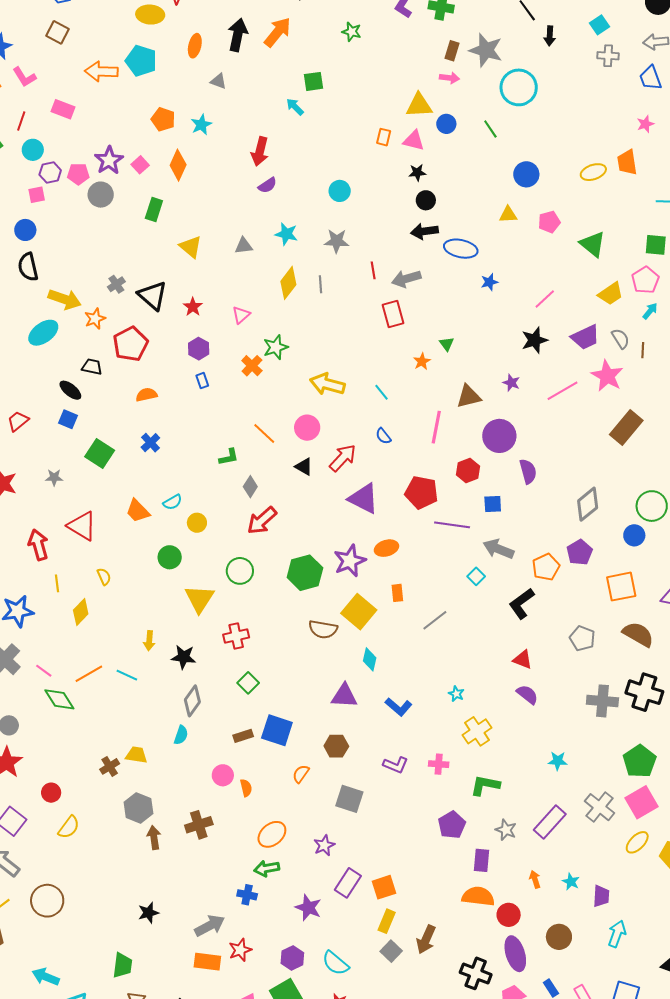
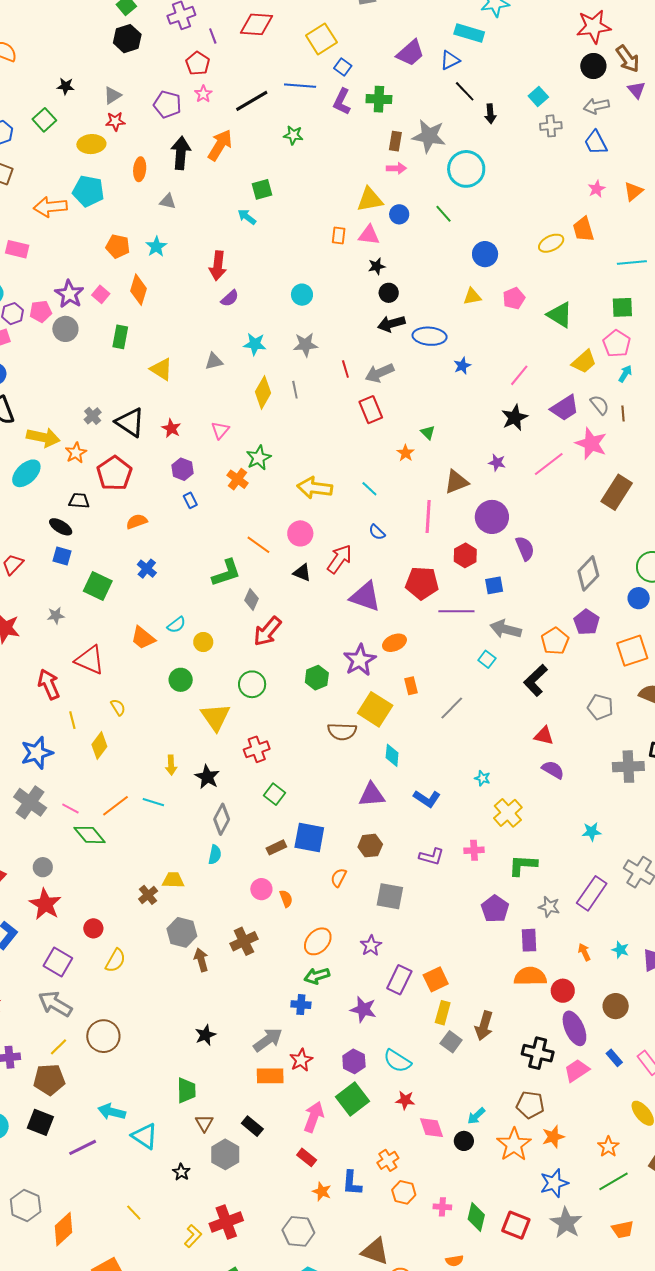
green L-shape: (229, 457) -> (226, 573), size x1.5
green hexagon: (305, 573) -> (317, 678), size x0.7
black star: (184, 657) -> (207, 777), turned 30

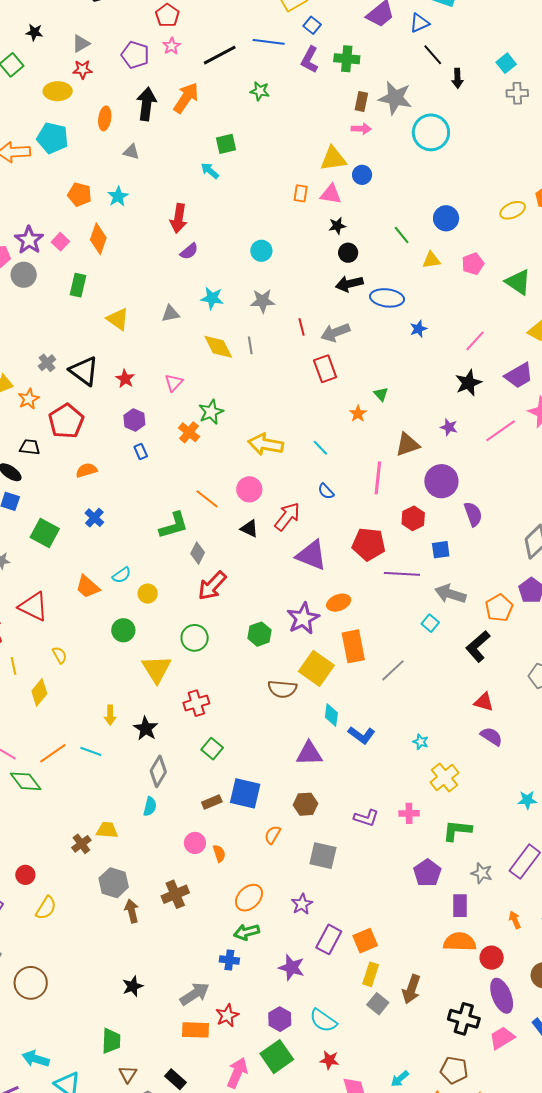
green line: (444, 214) -> (402, 235), moved
yellow diamond: (263, 392) -> (218, 347), turned -60
orange rectangle: (411, 686) -> (353, 646), size x1.8
blue L-shape: (427, 799) -> (362, 735), moved

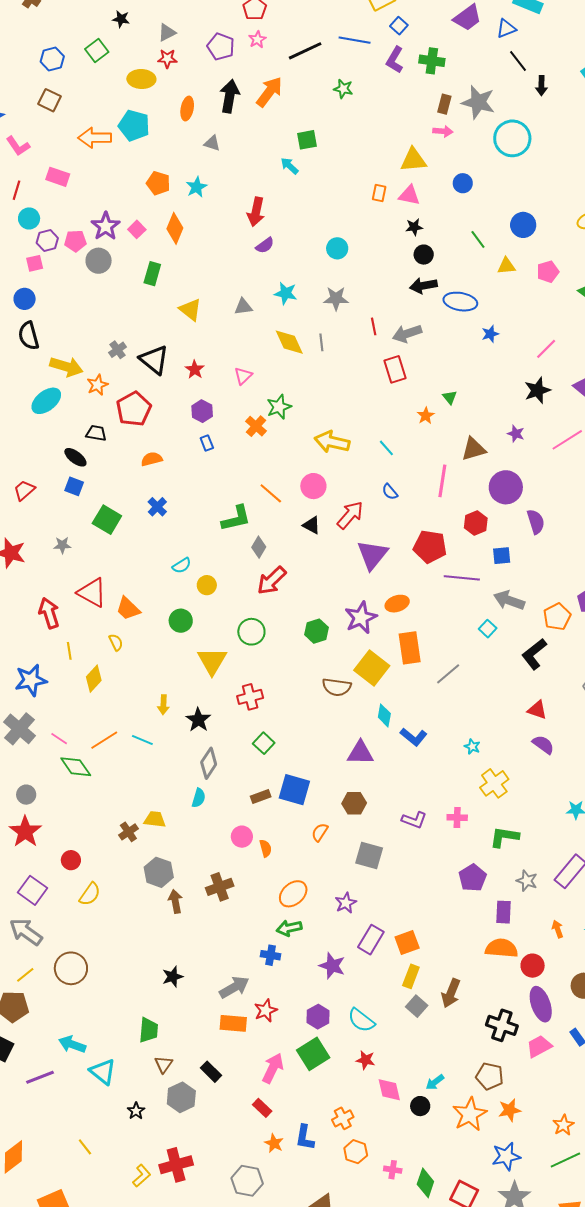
blue circle: (362, 175) -> (463, 183), moved
purple triangle: (312, 555) -> (372, 555), turned 44
orange trapezoid: (88, 587) -> (128, 609), moved

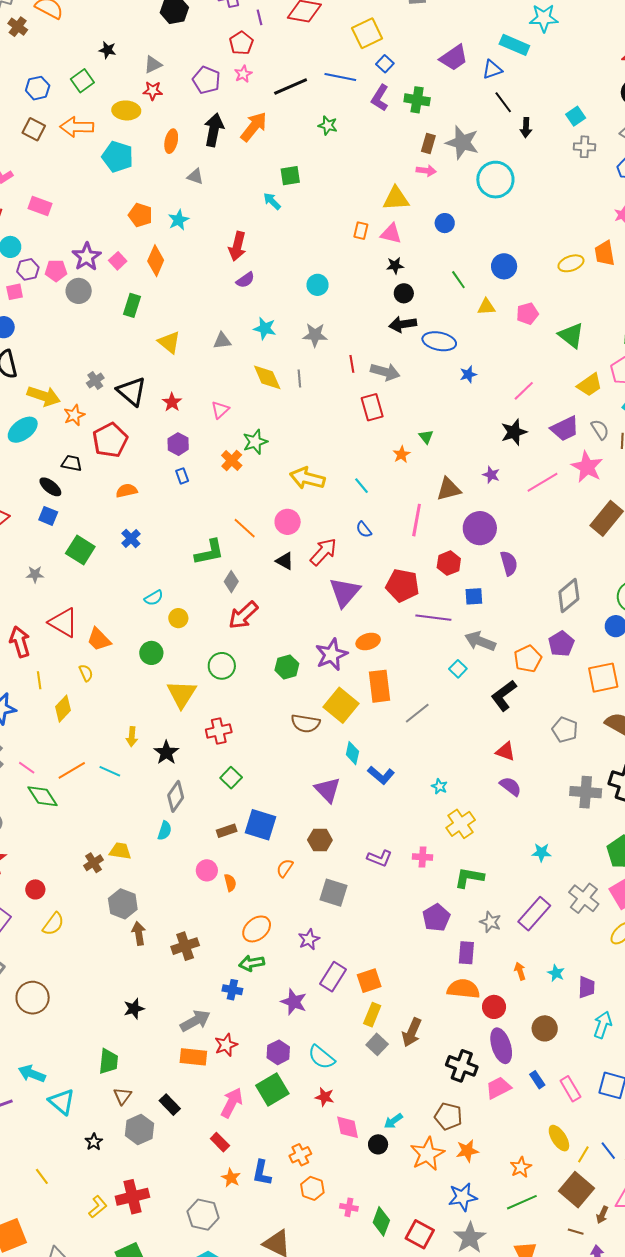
orange arrow: (95, 138) -> (77, 127), moved
gray arrow: (407, 334) -> (385, 372), turned -148
purple triangle: (360, 753) -> (327, 790), turned 44
brown cross: (220, 887) -> (185, 946), moved

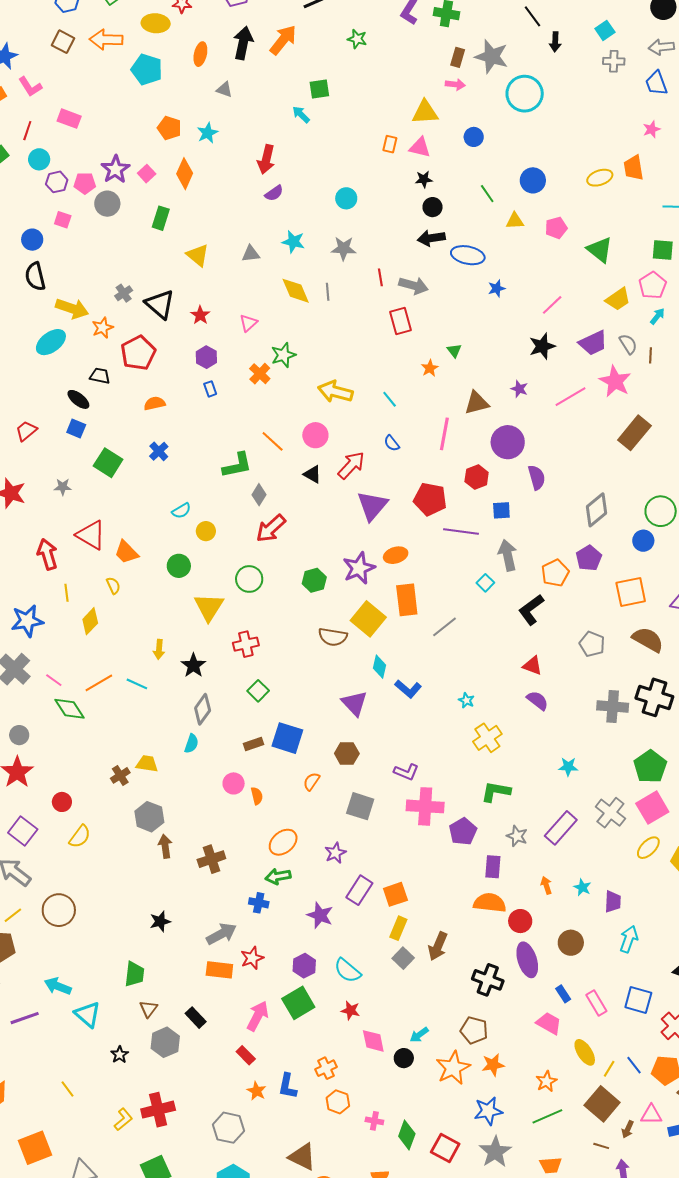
pink square: (15, 292) -> (63, 220), moved, turned 30
gray arrow: (480, 641) -> (508, 555), turned 56
pink cross: (423, 857) -> (425, 806), moved, size x1.8
pink trapezoid: (498, 1088) -> (549, 1023), moved, turned 56

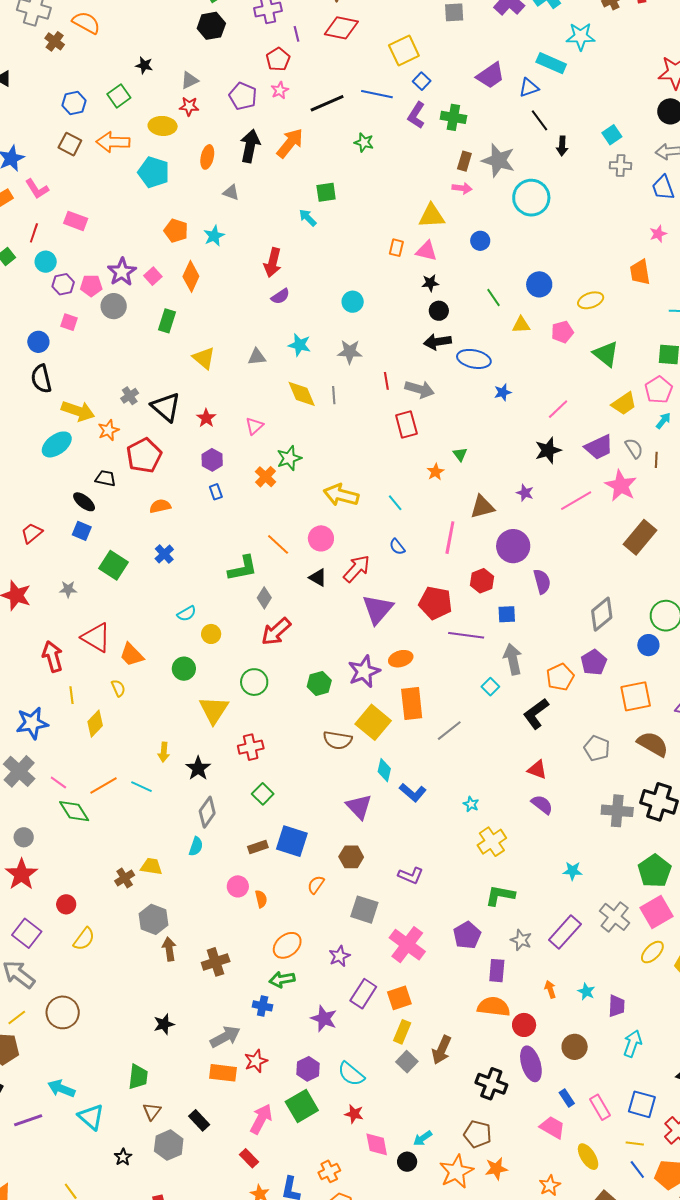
yellow ellipse: (600, 178) -> (591, 300), moved
pink cross: (425, 806) -> (407, 945), moved, turned 33
yellow line: (609, 1069) -> (635, 1144), moved, turned 66

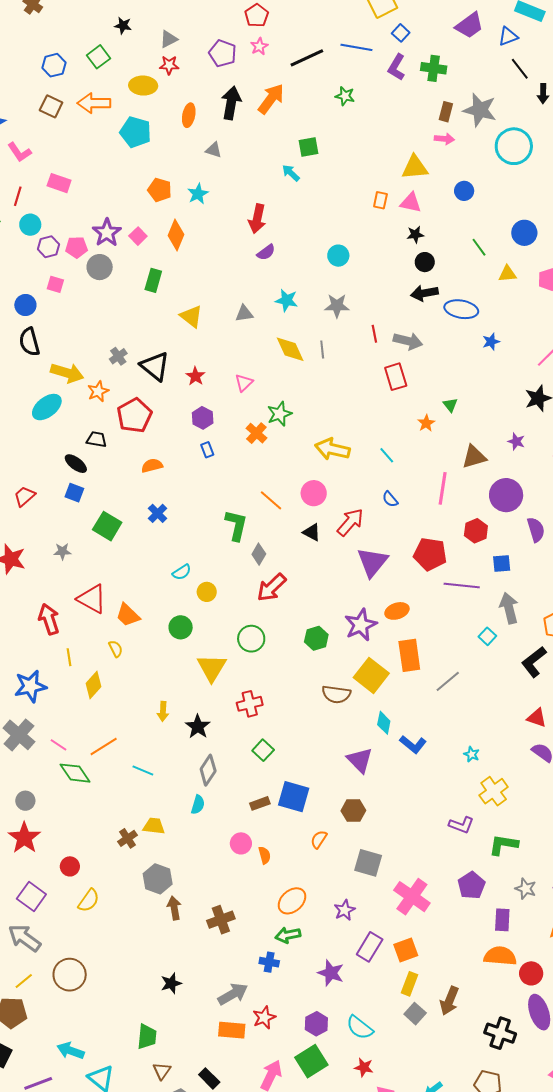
green L-shape: (243, 568) -> (236, 525), turned -64
cyan line: (142, 787) -> (143, 770), moved
purple L-shape: (411, 876) -> (461, 825), moved

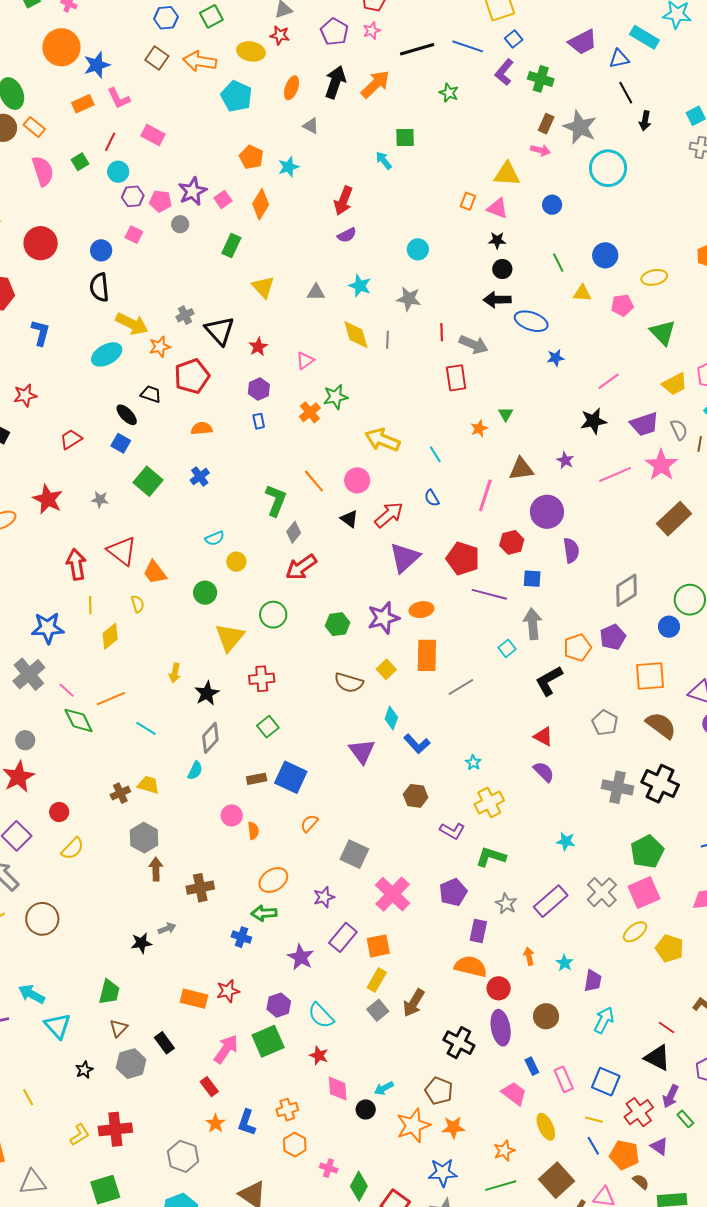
gray circle: (100, 267) -> (180, 224), size x0.7
yellow square: (371, 675) -> (386, 669), size x0.6
brown hexagon: (353, 811) -> (416, 796), moved
gray arrow: (233, 994) -> (167, 928), moved, size x0.6

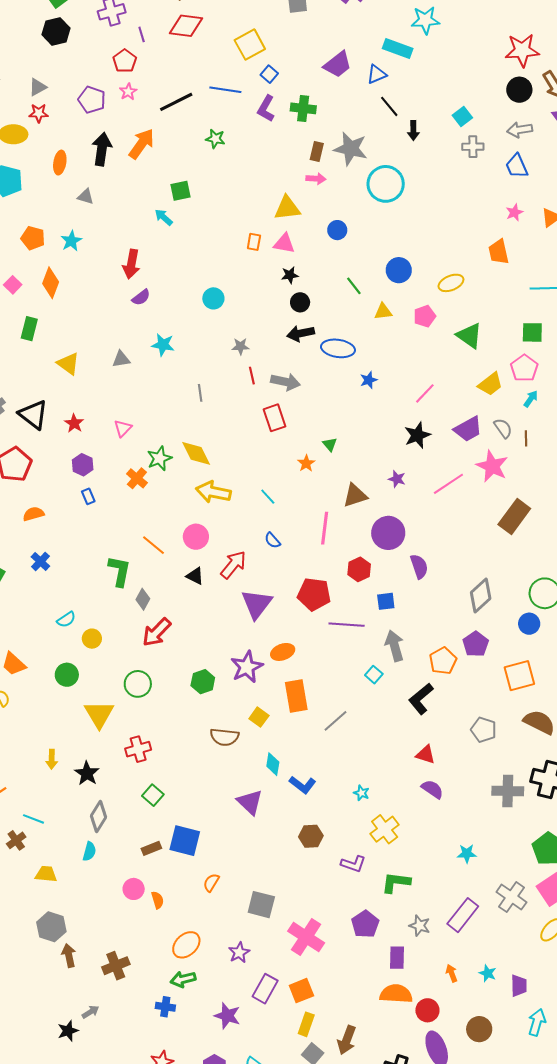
gray star: (409, 299) -> (240, 346), moved, size x0.7
yellow diamond: (356, 335) -> (196, 453), moved
brown cross: (120, 793) -> (16, 840), moved

